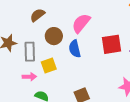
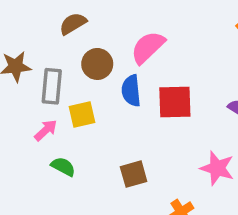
red square: (112, 44) -> (175, 102), moved
pink arrow: (29, 77) -> (46, 130), turned -48

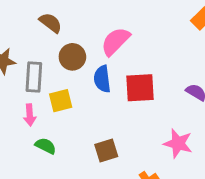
brown semicircle: (73, 24) -> (51, 23), turned 70
pink arrow: (46, 130) -> (30, 115), turned 130

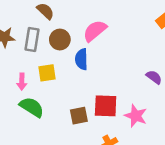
gray rectangle: (34, 77) -> (32, 40), moved
red square: (140, 88) -> (106, 106), moved
green semicircle: (46, 146) -> (32, 107), size x1.5

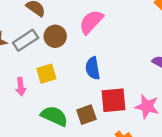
gray rectangle: (32, 40) -> (26, 40), turned 55
blue semicircle: (81, 59) -> (93, 68), moved
green semicircle: (32, 107) -> (54, 116), moved

